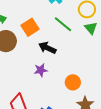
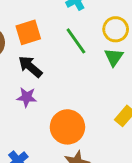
black arrow: (47, 48) -> (30, 67), moved
orange circle: (73, 82) -> (67, 127), size x1.5

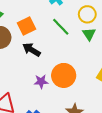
purple star: (27, 97) -> (41, 82), moved
orange circle: (67, 127) -> (64, 75), moved

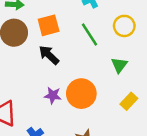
green triangle: (89, 34) -> (119, 65), moved

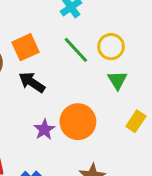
yellow circle: (124, 26) -> (111, 47), moved
purple star: (53, 95) -> (44, 130), turned -30

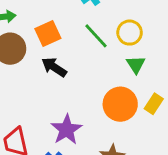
orange circle: (78, 122) -> (120, 104), moved
purple star: (44, 130) -> (67, 130), moved, size x1.5

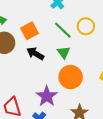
green triangle: (136, 65) -> (64, 52), moved
orange circle: (120, 104) -> (71, 77), moved

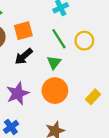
black arrow: (35, 54) -> (24, 56), turned -84
purple star: (47, 96) -> (18, 93), moved

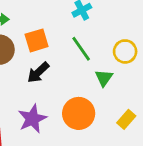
yellow circle: (84, 41) -> (125, 51), moved
green triangle: (54, 62) -> (104, 78), moved

